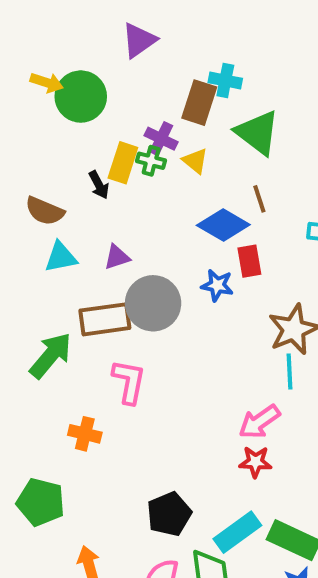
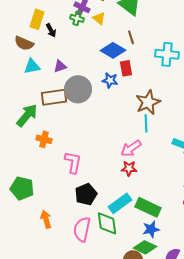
yellow rectangle: (123, 163) -> (37, 19), moved
pink L-shape: (129, 382) -> (73, 162), moved
orange cross: (85, 434) -> (44, 139), moved

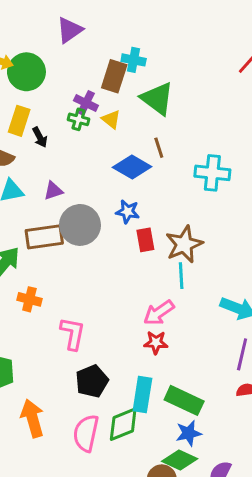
red rectangle: (126, 68) -> (145, 240), moved
cyan rectangle: (120, 203) -> (142, 395), turned -45
orange arrow: (46, 219) -> (32, 418), size x1.4
green diamond: (107, 223) -> (123, 424), turned 75

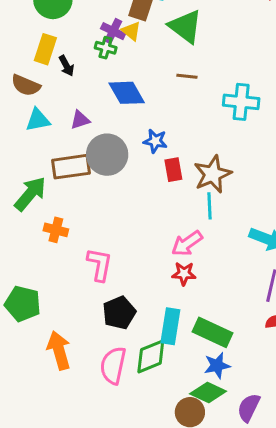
yellow triangle: (111, 119) -> (131, 31), moved
brown line: (159, 148) -> (187, 76), turned -66
blue diamond: (132, 167) -> (127, 93), moved, turned 30

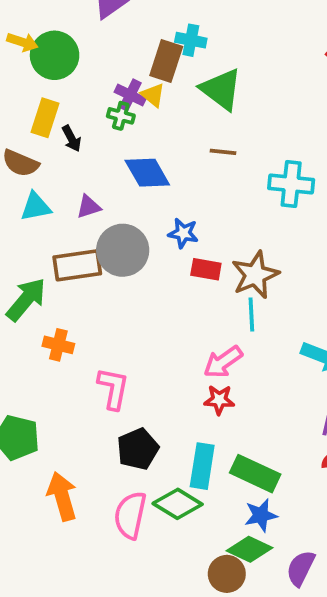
red rectangle: (173, 170) -> (206, 269), turned -70
green diamond: (151, 356) -> (178, 504), turned 54

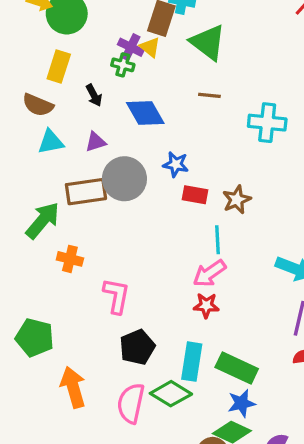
black arrow: (72, 139) -> (94, 95), moved
brown star: (255, 275) -> (237, 200), size x0.7
cyan line: (251, 315) -> (217, 240), moved

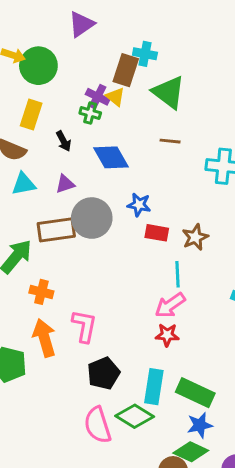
orange arrow: (73, 387) -> (44, 338), moved
pink semicircle: (131, 403) -> (98, 425), turned -30

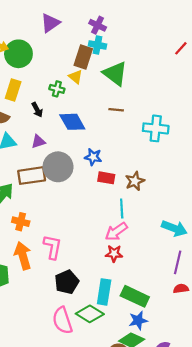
purple cross: (98, 97) -> (98, 25), moved

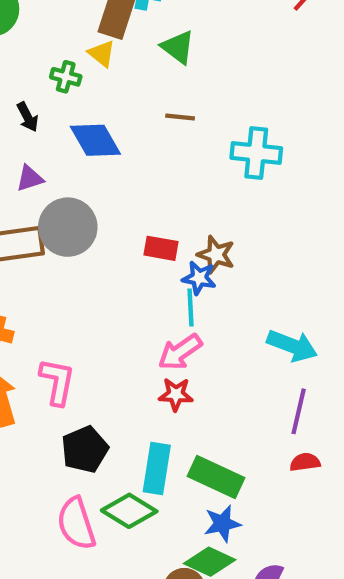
green triangle: (115, 74) -> (178, 47), size x0.7
blue star: (93, 157) -> (199, 278), moved
brown star: (135, 181) -> (216, 255), turned -30

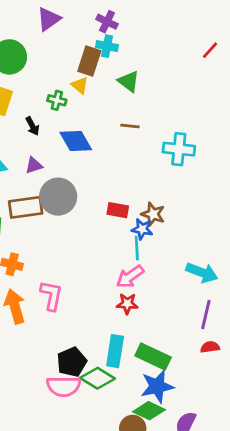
black pentagon: (85, 449) -> (72, 362), moved
pink semicircle: (76, 524) -> (64, 386), turned -72
blue star: (222, 524) -> (157, 386), size x1.4

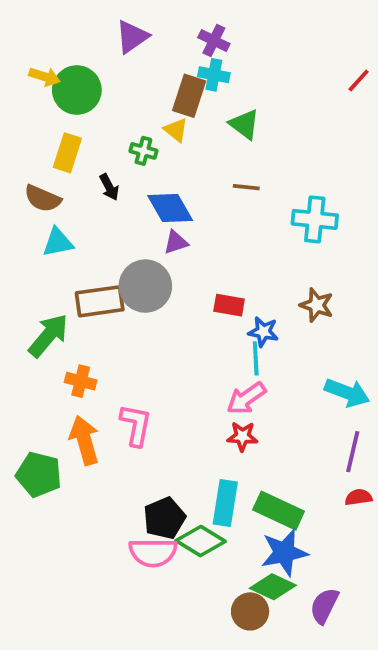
purple triangle: (34, 165) -> (176, 242), moved
brown star: (153, 214) -> (317, 305), moved

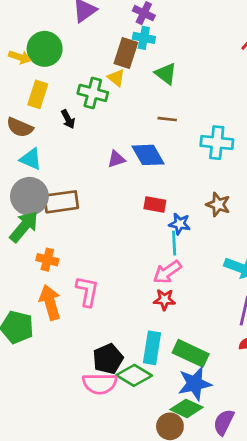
yellow arrow: (44, 77) -> (20, 57), moved
green cross: (143, 151) -> (93, 93), size x1.5
blue diamond: (170, 208) -> (148, 155), moved
cyan triangle: (58, 242) -> (31, 159), turned 35
gray circle: (145, 286) -> (29, 196), moved

